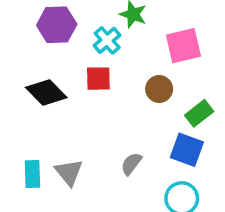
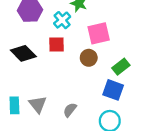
pink square: (183, 46) -> (99, 33), moved
brown circle: (159, 89) -> (89, 58), moved
gray semicircle: (131, 164) -> (70, 110), moved

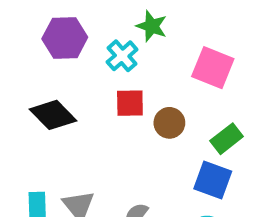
pink square: (99, 33) -> (213, 68), moved, turned 35
red square: (57, 44) -> (130, 103), moved

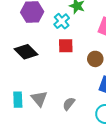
brown circle: (169, 123) -> (95, 59), moved

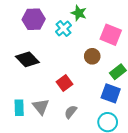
red square: (66, 46) -> (64, 83), moved, turned -35
brown circle: (95, 59) -> (92, 56), moved

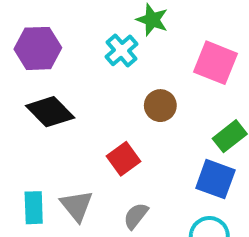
purple hexagon: (34, 19) -> (38, 48), moved
brown circle: (92, 56) -> (160, 106), moved

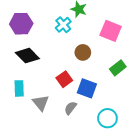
blue square: (215, 179) -> (87, 88), moved
cyan rectangle: (34, 208) -> (19, 88), moved

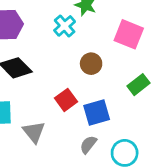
blue square: (87, 88) -> (97, 112), turned -36
gray semicircle: (71, 108) -> (88, 145), moved

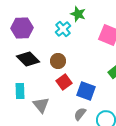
brown circle: (91, 64) -> (58, 61), moved
blue square: (97, 112) -> (86, 91), turned 36

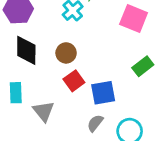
black diamond: (28, 59) -> (26, 50), turned 45
blue square: (86, 91) -> (103, 93), turned -30

